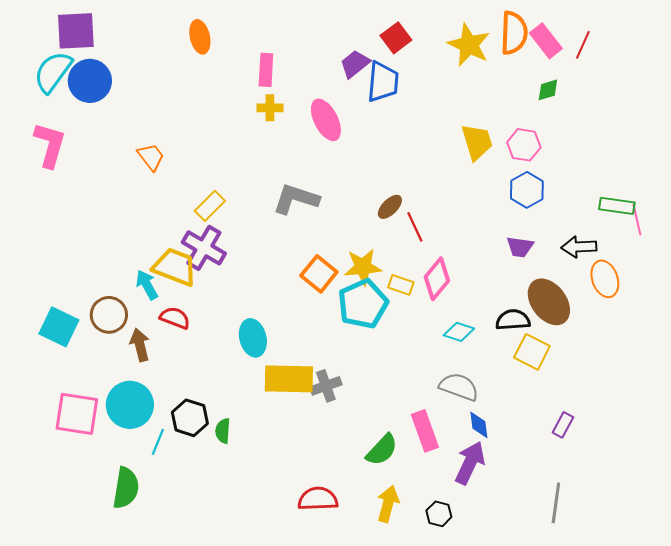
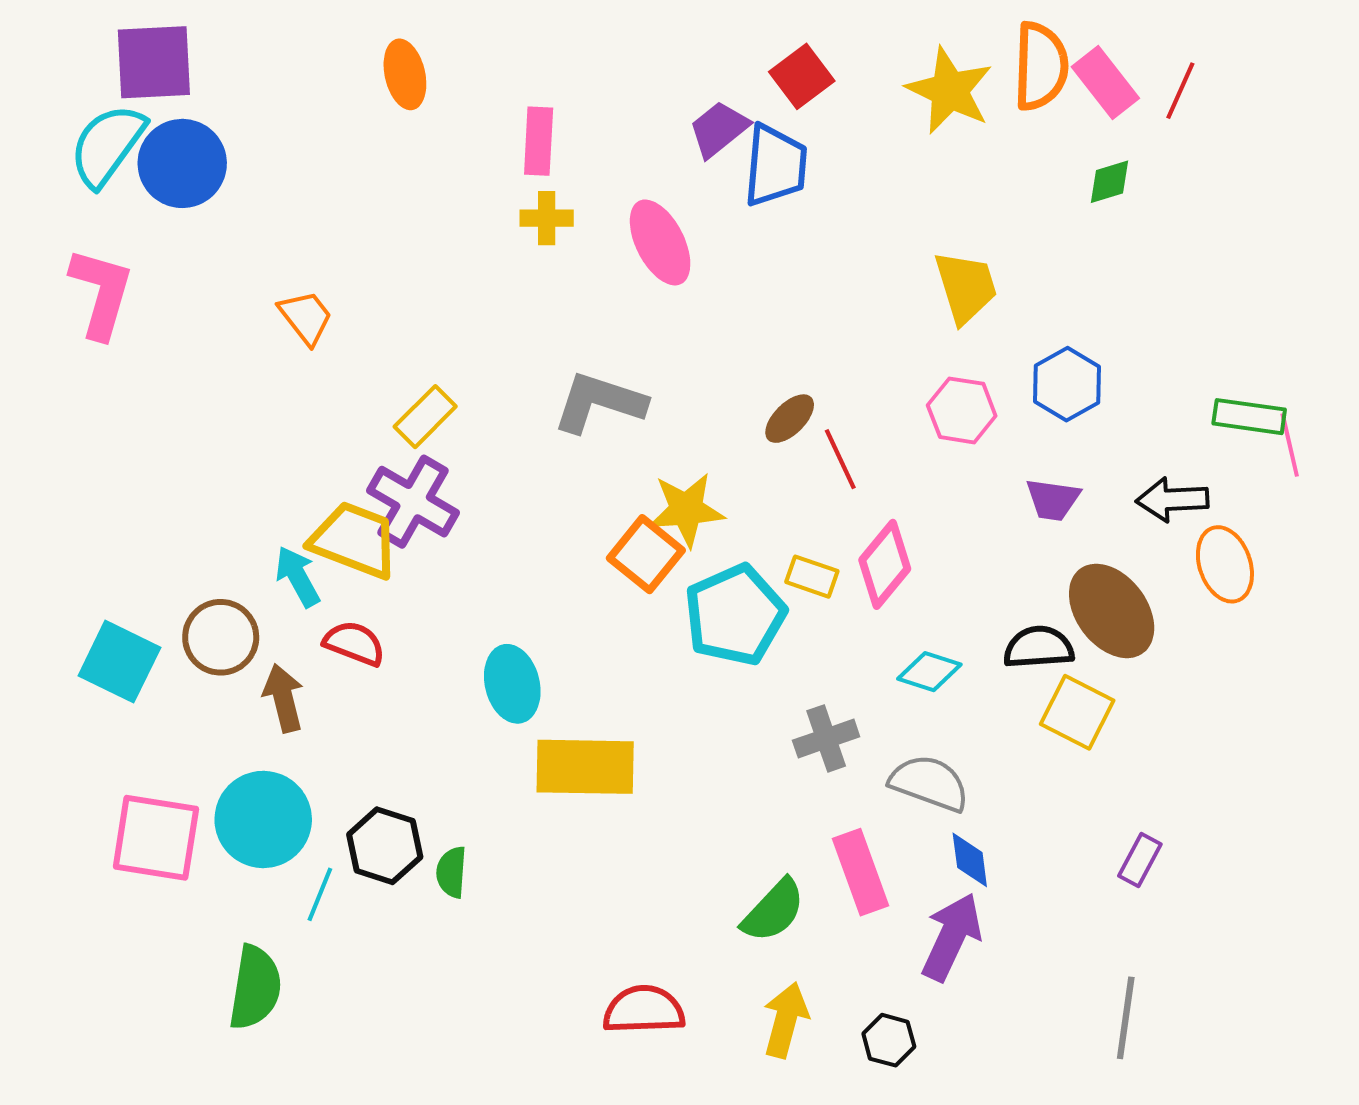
pink hexagon: (524, 145) -> (962, 410), moved
yellow star: (363, 267) -> (686, 510), moved
gray cross: (326, 386) -> (826, 738), moved

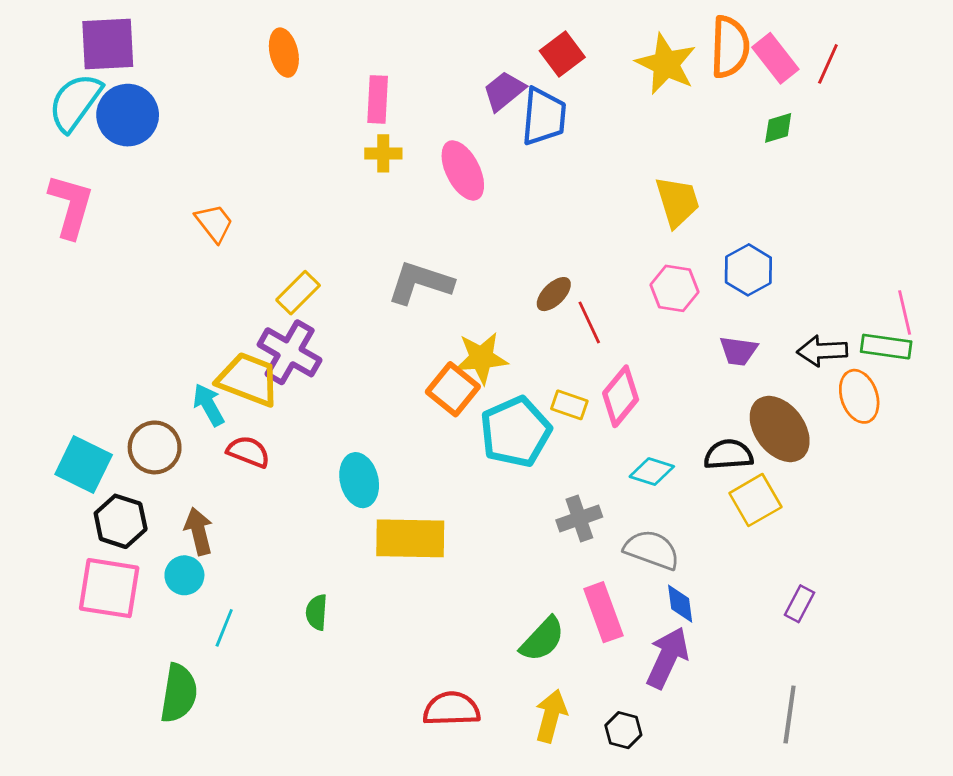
green rectangle: (1249, 417) -> (886, 347), moved
brown arrow: (283, 698) -> (199, 531), moved
yellow square: (1077, 712) -> (755, 500), turned 33
cyan circle: (263, 819) -> (184, 575), size x0.6
black hexagon: (385, 846) -> (121, 521), moved

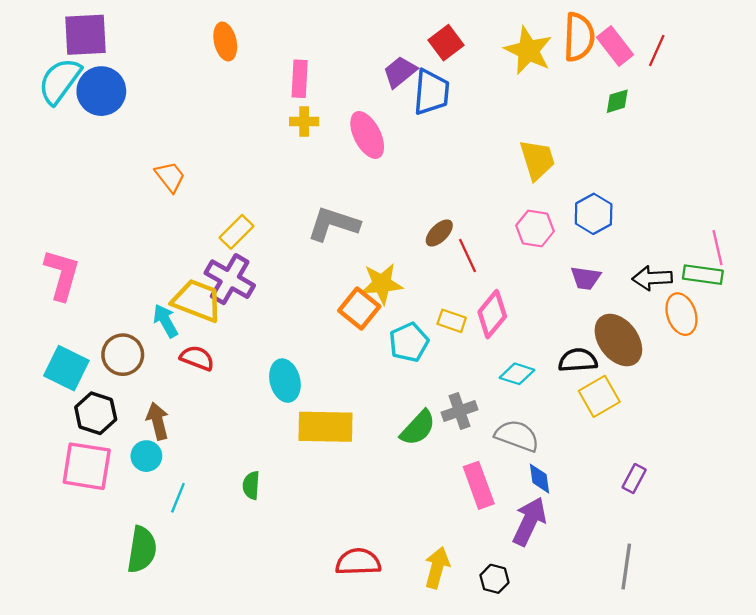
pink L-shape: (71, 206) -> (62, 275), moved
cyan pentagon: (515, 432) -> (409, 342), size x0.7
green semicircle: (542, 639) -> (418, 428), moved

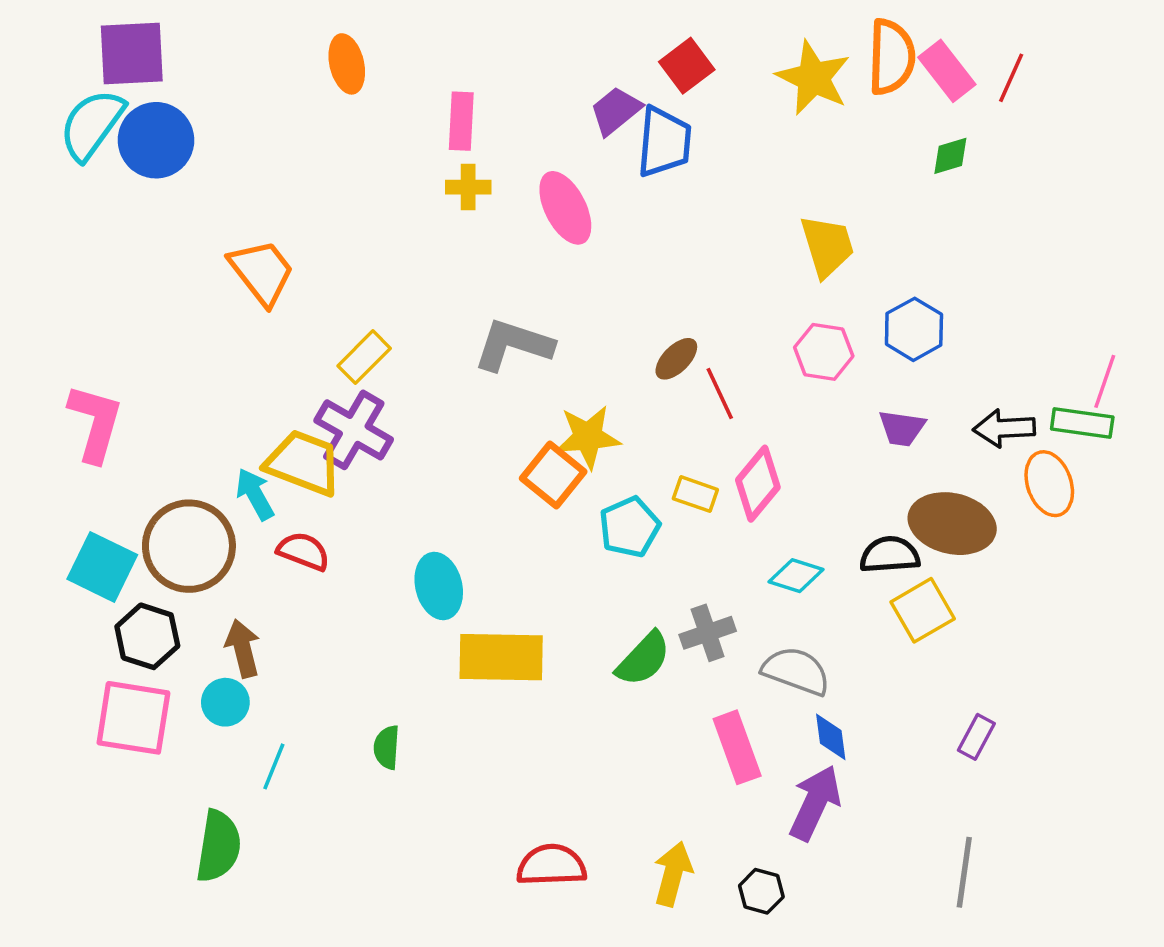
orange trapezoid: (170, 177) -> (262, 272), size x1.4
pink line: (718, 248) -> (1105, 381), turned 32
brown ellipse: (618, 340) -> (952, 524), turned -40
brown circle: (123, 355) -> (189, 546), size x1.4

